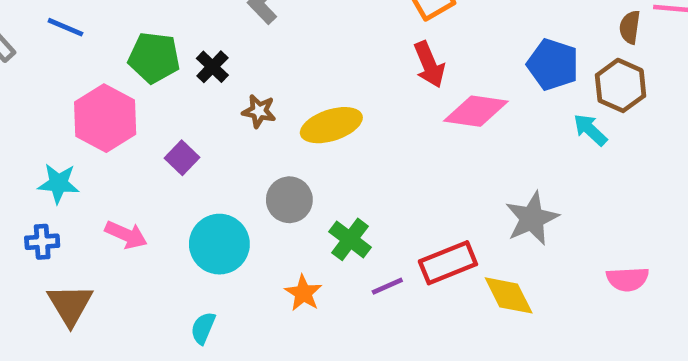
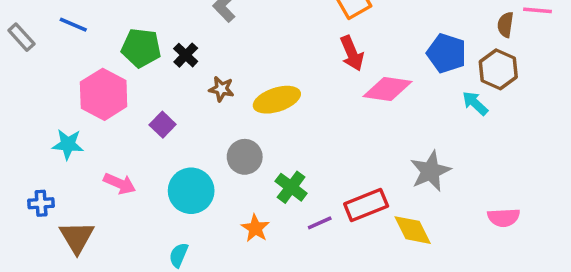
blue cross: (42, 242) -> (41, 203), moved

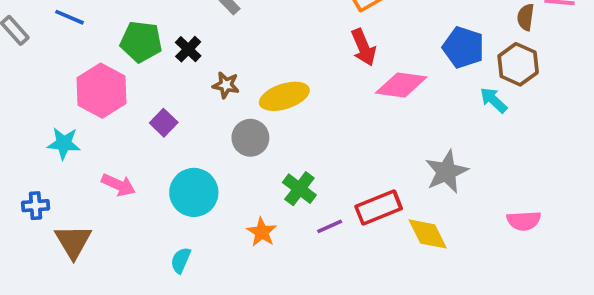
gray circle: (245, 157) -> (250, 138), moved

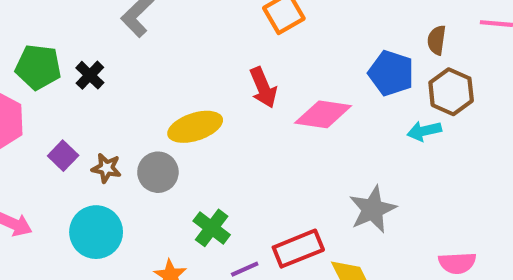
brown semicircle: (526, 17) -> (437, 40), moved
red arrow: (363, 47) -> (263, 88), moved
brown star: (226, 85) -> (106, 168), moved
cyan arrow: (494, 100) -> (424, 131), turned -56

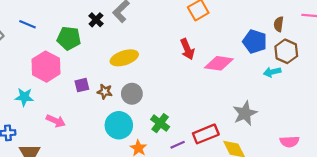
black cross: (90, 75) -> (96, 20), moved
yellow ellipse: (195, 127) -> (124, 58), moved
purple square: (63, 156) -> (82, 85), turned 32
cyan circle: (96, 232) -> (119, 125), moved

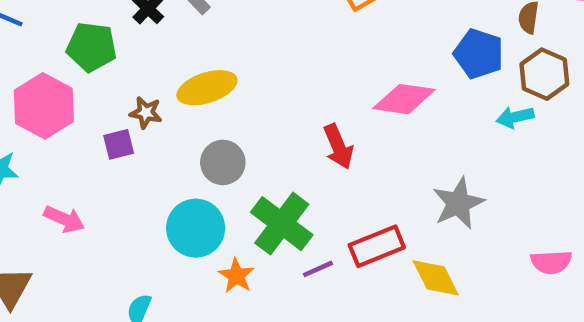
red arrow: (187, 49) -> (338, 147), moved
brown star: (105, 92) -> (146, 113), moved
green cross: (160, 123) -> (282, 224), size x1.5

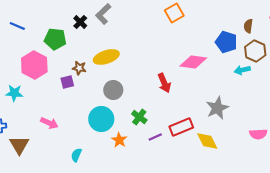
pink arrow: (64, 219) -> (49, 123), moved
green cross: (282, 224) -> (139, 117), size x0.6

